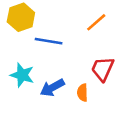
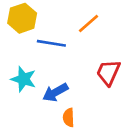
orange line: (96, 22) -> (88, 23), moved
orange semicircle: (82, 93) -> (69, 118), moved

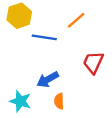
cyan star: (24, 79) -> (20, 101), moved

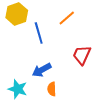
blue line: (44, 37) -> (39, 33), turned 65

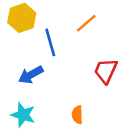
blue arrow: (42, 70) -> (31, 75), moved
orange semicircle: (52, 89) -> (77, 115), moved

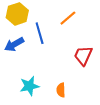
blue arrow: (31, 75) -> (14, 44), moved
cyan star: (23, 115) -> (29, 86), moved, turned -30

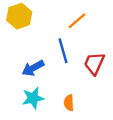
blue line: (40, 33) -> (63, 51), moved
blue arrow: (14, 44) -> (33, 68), moved

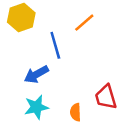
blue line: (63, 51) -> (55, 45), moved
red trapezoid: (94, 63) -> (106, 97), moved, turned -40

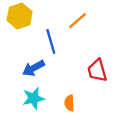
red trapezoid: (106, 97) -> (97, 70), moved

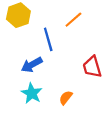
cyan star: (33, 98) -> (32, 93), turned -30
orange semicircle: (69, 103) -> (66, 98), turned 40

